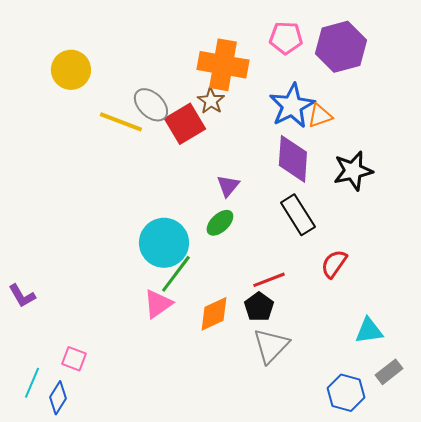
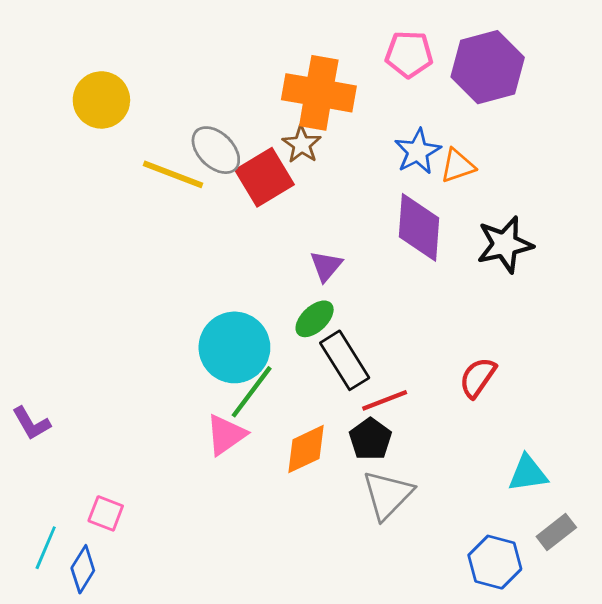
blue star: (292, 106) -> (418, 151), size x0.7
black rectangle: (298, 215) -> (345, 360), moved

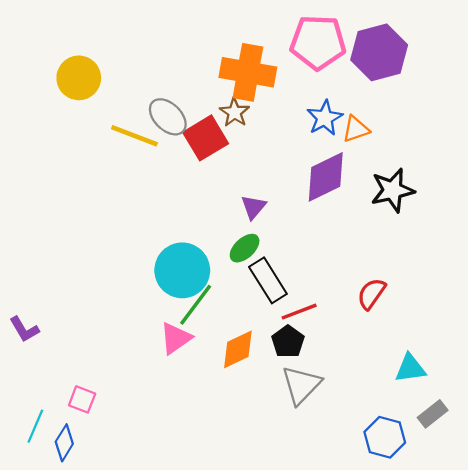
pink pentagon: (409, 54) -> (318, 42), size x1.5
purple diamond: (419, 227) -> (326, 177), turned 60

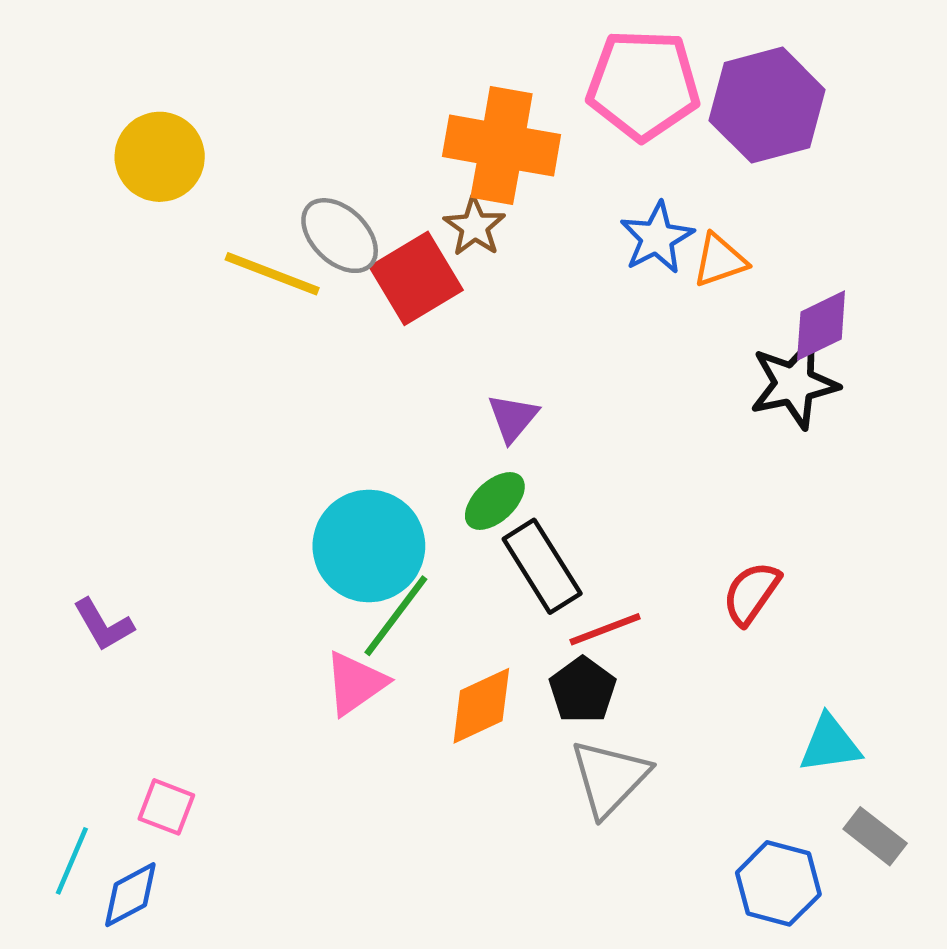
purple diamond: (326, 177) -> (821, 326), moved, size x0.7
purple L-shape: (24, 329) -> (103, 625), moved
gray rectangle: (433, 414) -> (875, 836), turned 76
blue diamond: (64, 443) -> (130, 895), turned 30

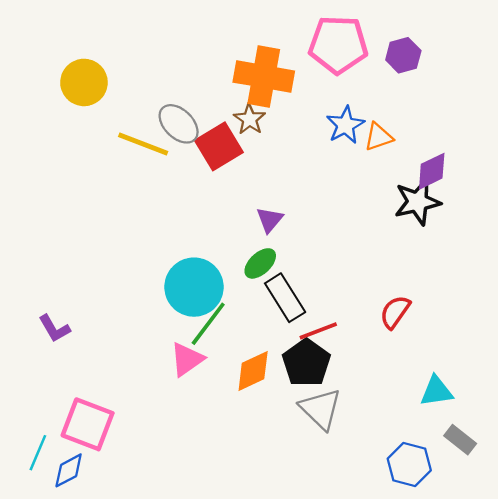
purple hexagon: (767, 105) -> (403, 55), size x0.6
black pentagon: (583, 690) -> (306, 363), size x1.4
gray triangle: (610, 778) -> (321, 409), turned -30
pink square: (166, 807) -> (88, 424), size x1.8

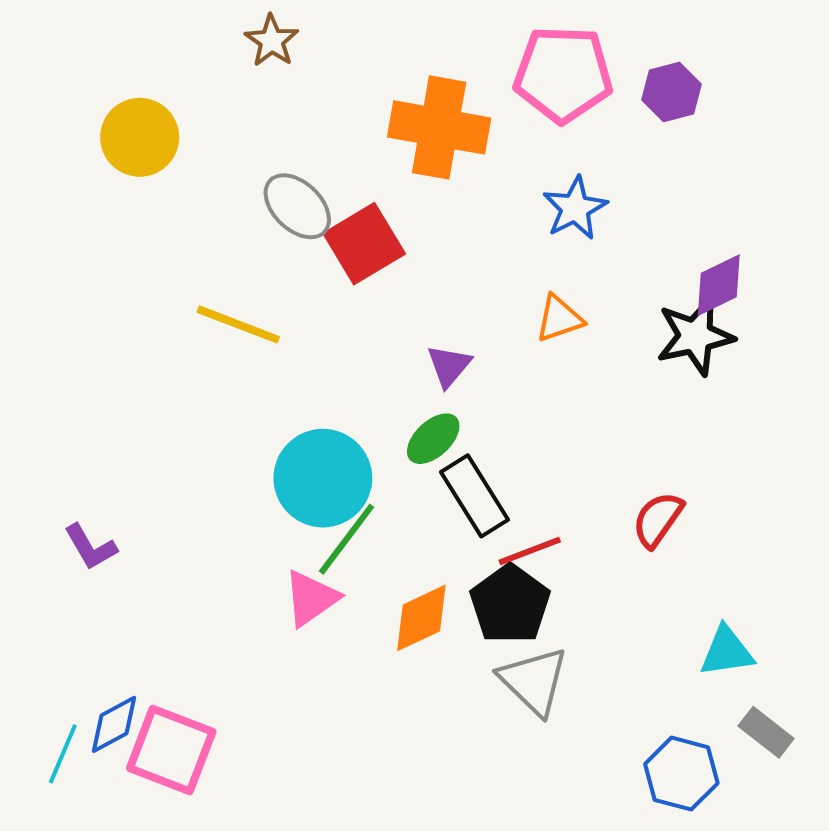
brown star: (250, 119) -> (272, 41), moved
orange triangle: (378, 137) -> (559, 319), moved
yellow line: (143, 144) -> (238, 324), moved
pink square: (88, 424) -> (171, 750), moved
blue diamond: (69, 470) -> (114, 724), moved

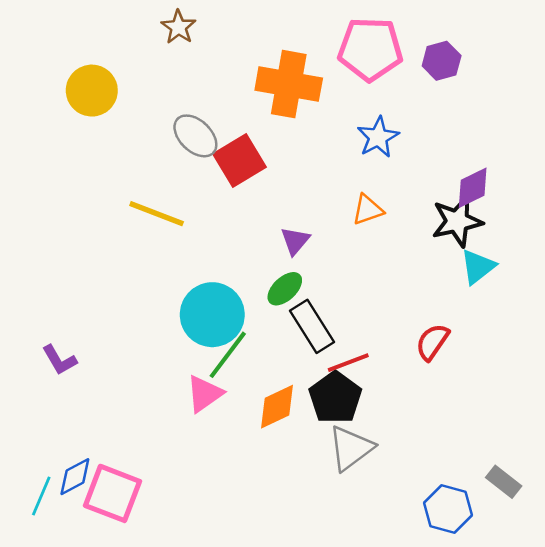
cyan triangle: (727, 651) -> (478, 267), moved, turned -30
gray triangle: (534, 681) -> (351, 448), turned 39

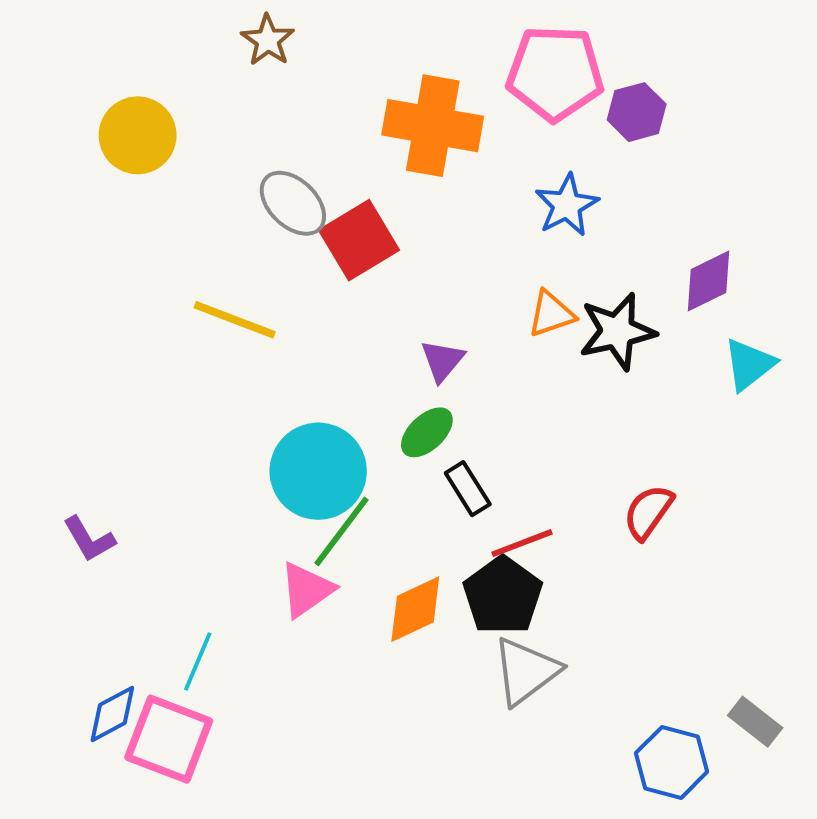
purple hexagon: (442, 61) -> (637, 112), moved
black star: (457, 221) -> (617, 331), moved
cyan triangle: (478, 267) -> (749, 364), moved
black rectangle: (312, 326) -> (468, 489), size x0.7
cyan line: (41, 496) -> (198, 661), moved

